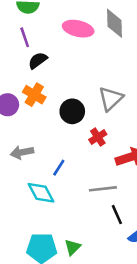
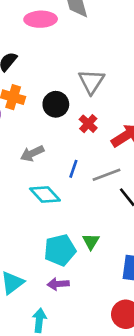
gray arrow: (22, 152) -> (32, 153), moved
blue line: (59, 168) -> (73, 169), moved

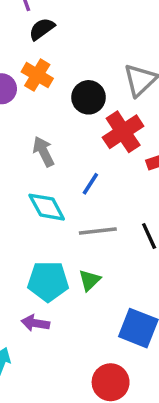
red cross: (88, 124) -> (123, 132), size x1.6
gray arrow: (32, 153) -> (44, 152), turned 75
gray line: (107, 175) -> (98, 231), moved

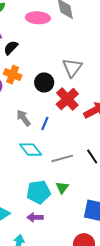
blue line: (90, 184) -> (45, 124), moved

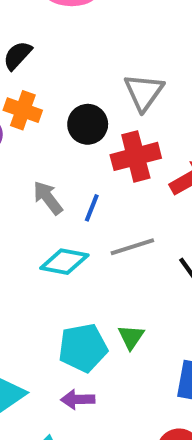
red cross: (67, 99) -> (136, 156), turned 30
cyan diamond: (31, 150) -> (64, 262), turned -40
gray line: (62, 158) -> (132, 247), moved

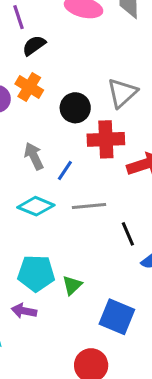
green triangle: (131, 337) -> (72, 285), moved

